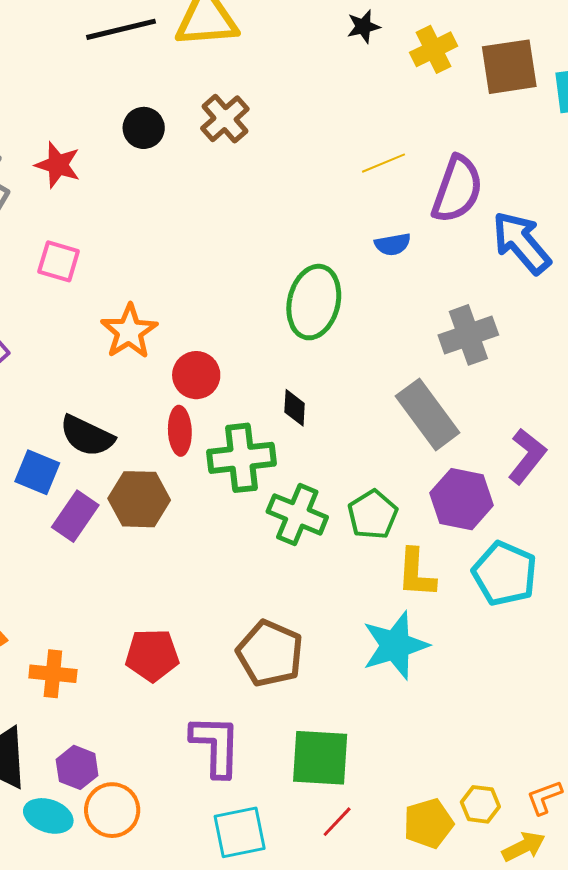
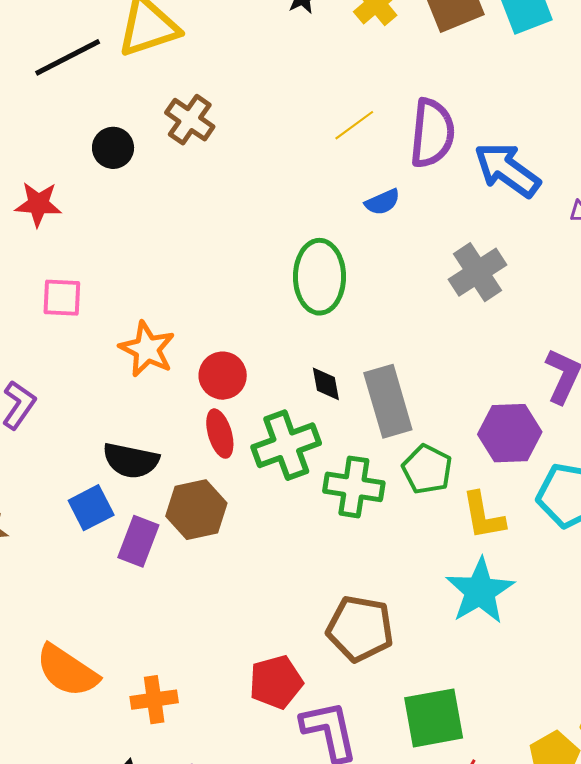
gray rectangle: (428, 414) -> (388, 401), moved, turned 34
blue square: (37, 472) -> (91, 508), turned -36
red pentagon: (152, 655) -> (276, 682), moved

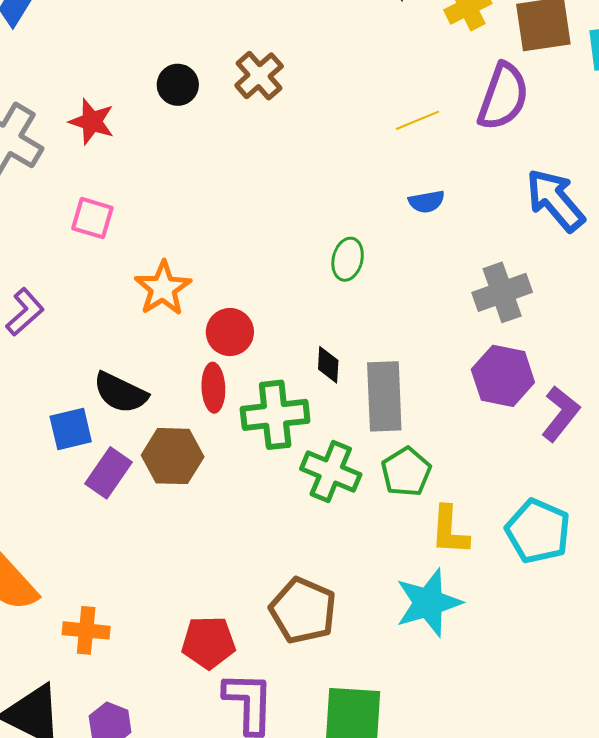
purple semicircle: (432, 133) -> (503, 97), moved
green ellipse: (319, 277) -> (348, 259), size x0.6
purple hexagon: (510, 433) -> (503, 376), moved

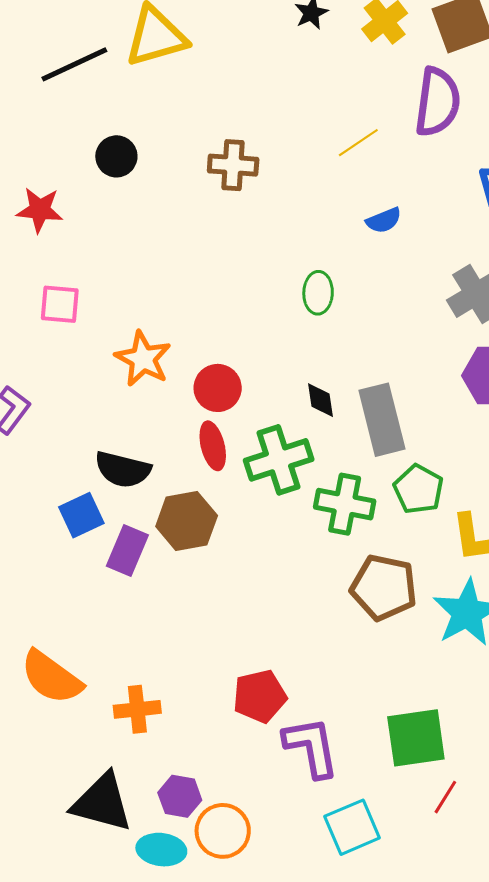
brown cross: (259, 76) -> (233, 165), moved, turned -33
brown pentagon: (303, 611) -> (384, 587), moved

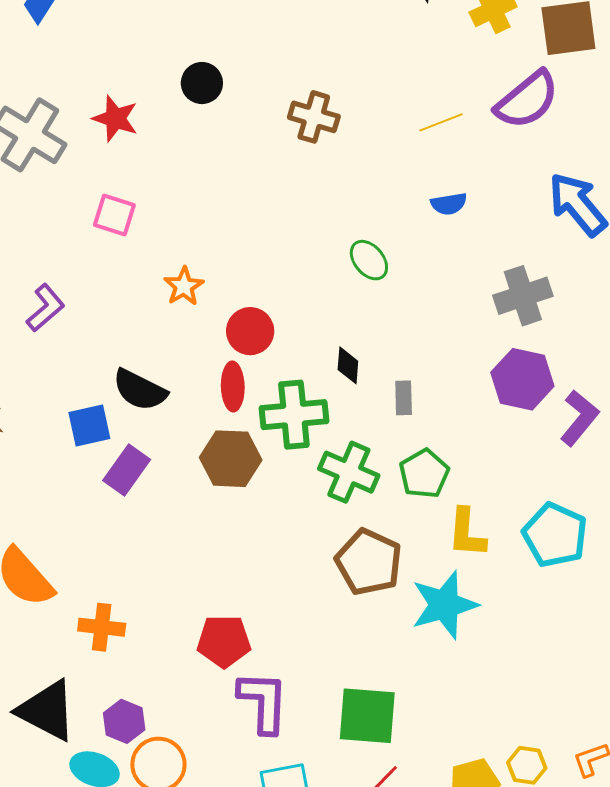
purple semicircle: (437, 102) -> (527, 100), turned 30
green ellipse: (318, 293) -> (369, 260), turned -54
orange star: (143, 359) -> (184, 286), size x0.7
gray rectangle: (382, 420) -> (404, 398), size x0.5
brown hexagon: (187, 521) -> (231, 459), moved

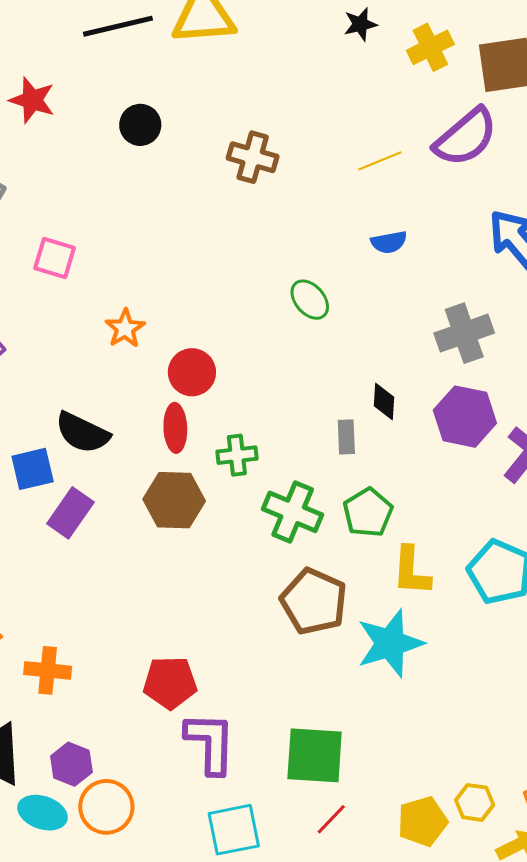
red star: (115, 118) -> (32, 100), moved
black diamond: (348, 365) -> (384, 401), moved
green cross: (294, 415) -> (237, 455), size x0.6

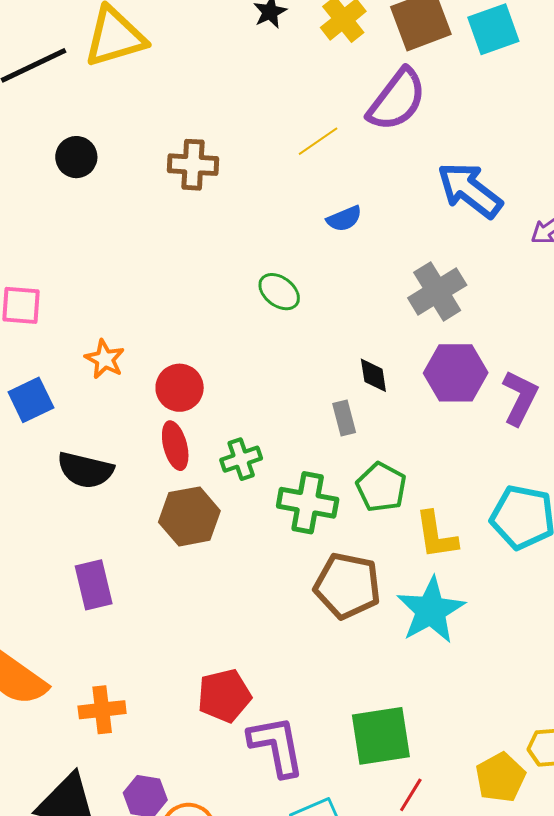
blue square: (33, 469) -> (31, 400), moved
purple rectangle: (70, 513) -> (94, 585), moved, turned -36

